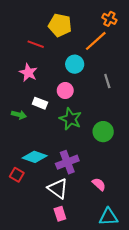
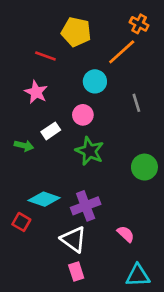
white rectangle: (40, 103) -> (51, 131), turned -56
green circle: (103, 132) -> (144, 167), moved

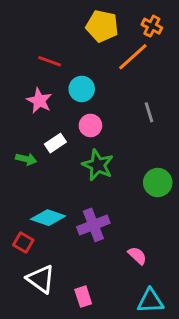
yellow pentagon: (76, 32) -> (102, 26), moved
cyan circle: (95, 81) -> (82, 89), moved
white triangle: (74, 239) -> (41, 279), moved

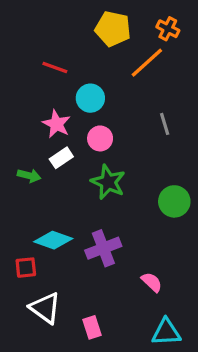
pink star: (39, 101) -> (56, 124), moved
red square: (23, 242) -> (26, 268), turned -36

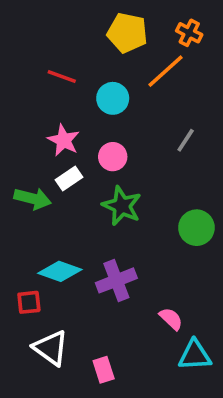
cyan circle: (90, 98) -> (113, 98), moved
gray line: (165, 124) -> (186, 140), turned 50
green arrow: (29, 176) -> (33, 199), size x1.4
cyan triangle: (166, 332) -> (195, 355), moved

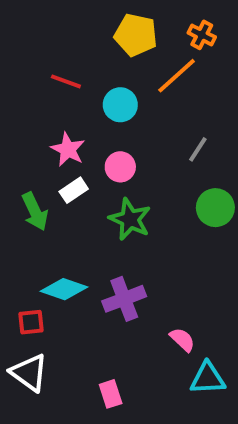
green arrow: (33, 199) -> (35, 211), turned 51
green circle: (196, 228) -> (215, 208), moved
white triangle: (51, 348) -> (29, 373), moved

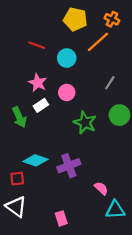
green star: (130, 219) -> (85, 123), moved

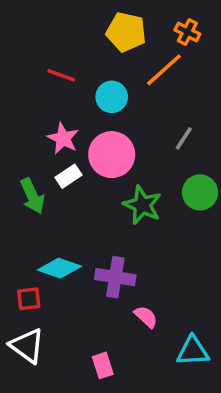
pink circle: (67, 92) -> (112, 155), size x1.6
purple cross: (69, 166) -> (115, 277), turned 30
pink semicircle: (101, 188) -> (146, 317), moved

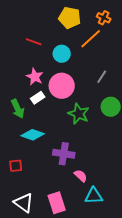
cyan diamond: (59, 268) -> (33, 135), moved
white triangle: (27, 346) -> (24, 203), moved
cyan triangle: (193, 351) -> (94, 196), moved
pink rectangle: (103, 365) -> (57, 203), size x1.5

